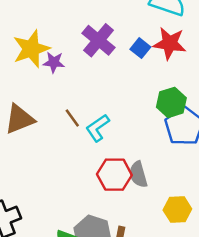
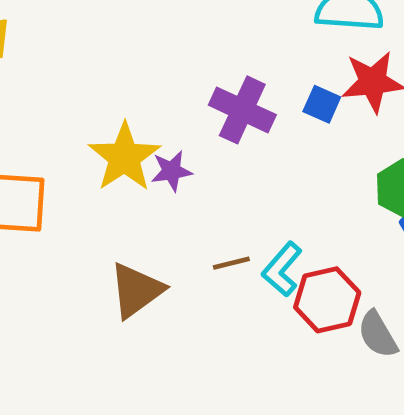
brown line: (72, 118) -> (231, 263), turned -54
red hexagon: (114, 175) -> (327, 300), moved

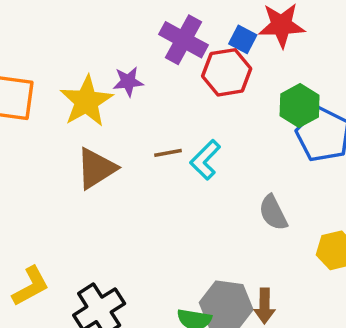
yellow star: (124, 157) -> (86, 101), moved
red hexagon: (327, 300) -> (227, 72), moved

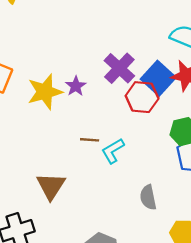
blue square: (243, 39) -> (158, 78), size x1.8
purple star: (128, 82) -> (76, 86), turned 30
brown triangle: (96, 168) -> (51, 186), moved, turned -40

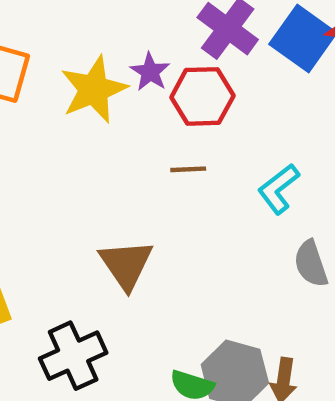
red hexagon: (142, 97) -> (202, 96), moved
cyan L-shape: (113, 151) -> (279, 189), moved

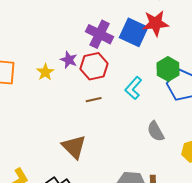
yellow star: (94, 89) -> (45, 72), size x0.6
cyan L-shape: (279, 189) -> (133, 88), moved

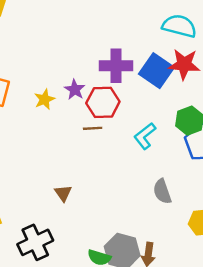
purple cross: (100, 34) -> (116, 66), turned -36
brown line: (94, 100) -> (93, 128), moved
brown triangle: (74, 147) -> (63, 193), size x0.6

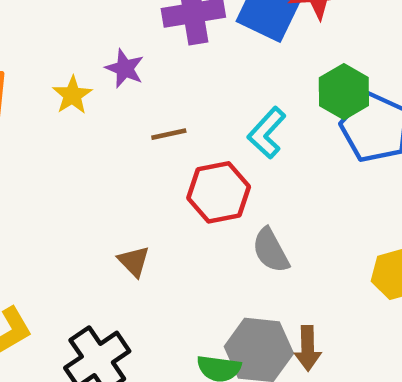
red hexagon: (103, 102) -> (219, 192), moved
gray semicircle: (162, 191) -> (271, 250), moved

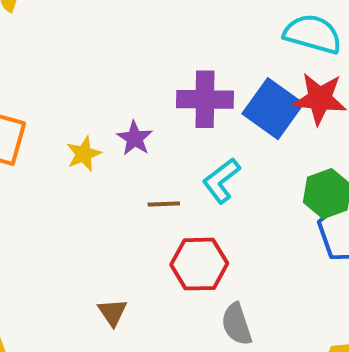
cyan L-shape: (267, 133) -> (221, 181), moved

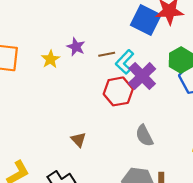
purple cross: (205, 99) -> (142, 76), moved, turned -36
brown line: (164, 204) -> (107, 54), moved
red hexagon: (199, 264) -> (118, 91), moved

